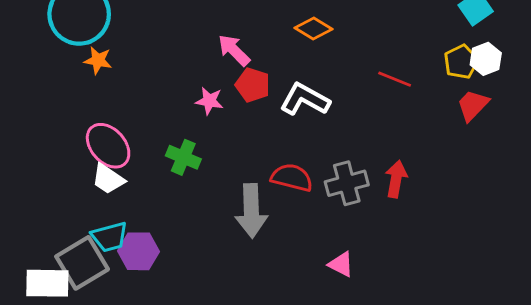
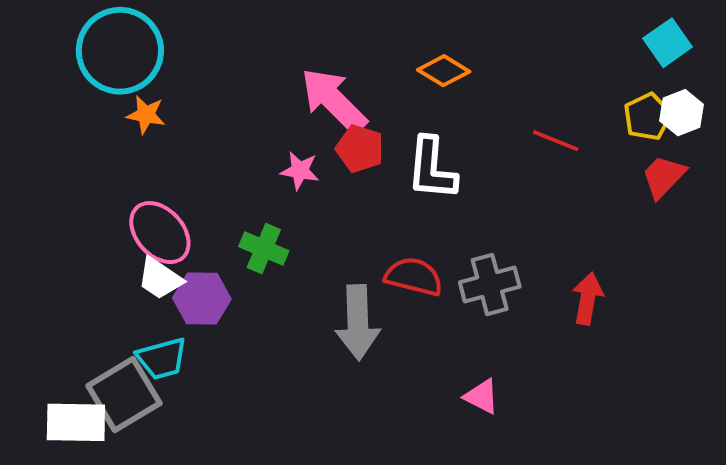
pink arrow: (234, 50) -> (334, 101), size x1.5
white L-shape: (305, 99) -> (432, 169), turned -114
red arrow: (396, 179) -> (588, 299), moved
purple hexagon: (138, 251) -> (202, 299), moved

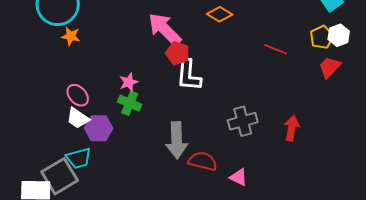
white L-shape: (432, 169) -> (189, 75), moved
pink star: (300, 171) -> (129, 82), moved, turned -30
pink ellipse: (160, 233) -> (78, 95), size x0.7
red semicircle: (414, 277) -> (203, 161), moved

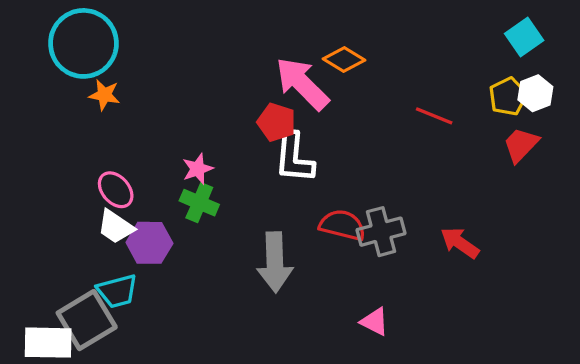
pink arrow: (165, 29) -> (302, 84), moved
red arrow: (292, 128) -> (460, 243), turned -65
red semicircle: (203, 161) -> (342, 225), moved

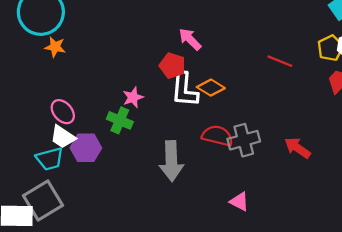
orange diamond: (344, 60) -> (211, 88), moved
pink arrow: (302, 84) -> (190, 39), size x0.6
pink star: (198, 169) -> (133, 97), moved
cyan trapezoid: (117, 291) -> (50, 159), moved

